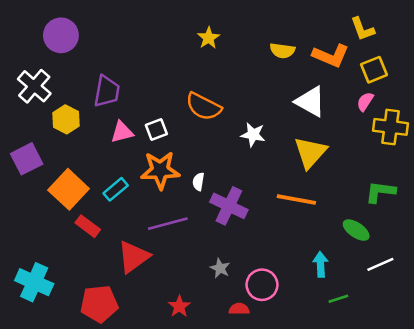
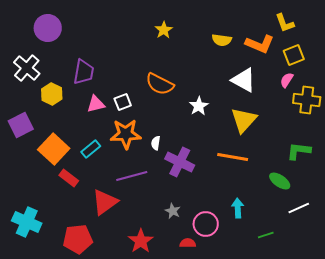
white star: (253, 135) -> (199, 106), turned 30
cyan arrow: (321, 264) -> (238, 208), moved
red star: (179, 306) -> (141, 241), size x1.4

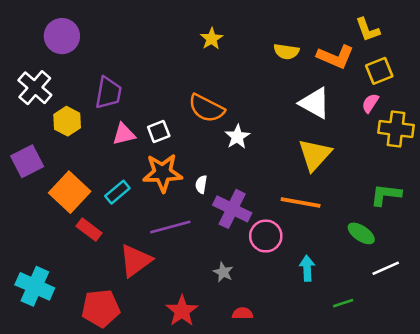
white star: (199, 106) -> (237, 137), moved
pink circle: (206, 224) -> (266, 236), moved

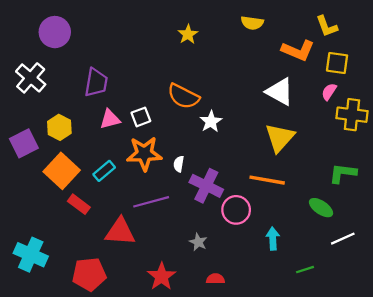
yellow semicircle: (286, 52) -> (252, 23), moved
yellow square: (379, 71) -> (337, 63), turned 30
yellow hexagon: (67, 121) -> (59, 127), moved
red triangle: (135, 261) -> (120, 232), turned 40

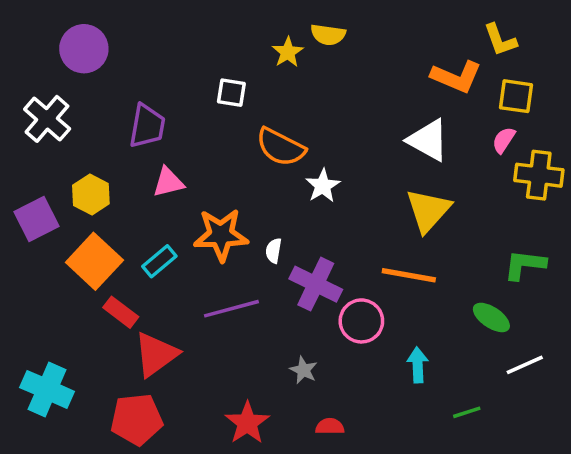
yellow semicircle: (252, 23) -> (328, 35), moved
white square: (141, 117) -> (231, 93), moved, turned 30
red triangle: (120, 232) -> (156, 354), moved, turned -40

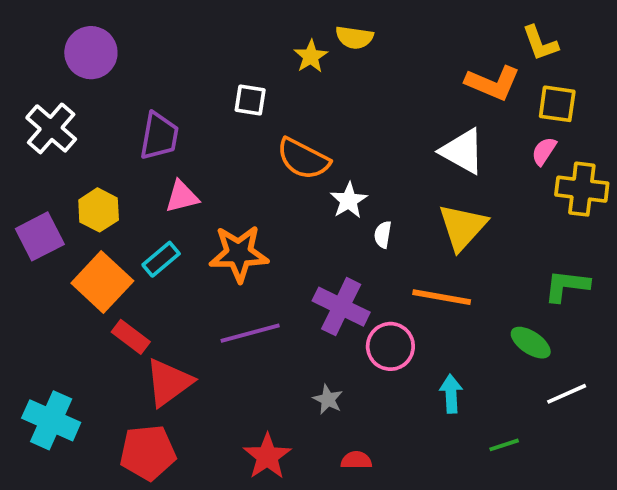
white semicircle: (274, 251) -> (383, 235), moved
cyan rectangle: (159, 261) -> (161, 259), moved

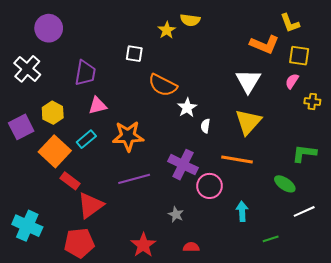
white triangle: (462, 151) -> (248, 81), turned 32
yellow cross: (582, 189) -> (312, 101), size x0.6

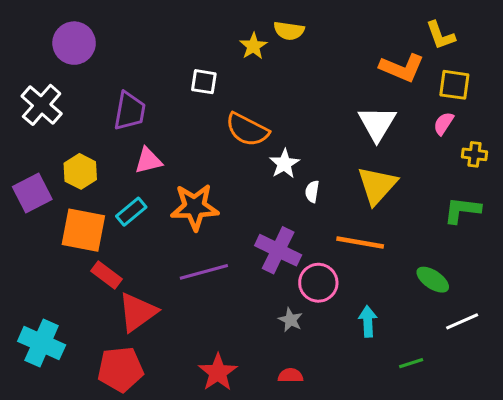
orange square: (55, 151) -> (83, 230), turned -32
green L-shape: (304, 153) -> (462, 210), moved
gray star: (176, 214) -> (290, 320), moved

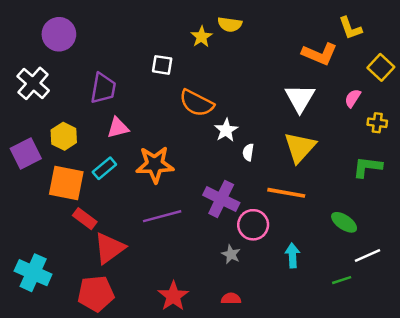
yellow square: (454, 85) -> (381, 67), moved, turned 35
green line: (411, 363) -> (342, 280), moved

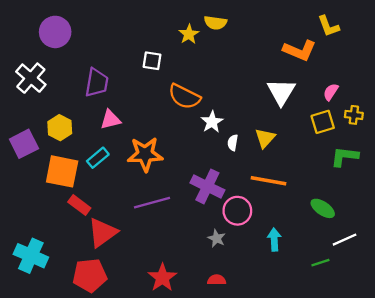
yellow square: (381, 67) -> (323, 122), moved, turned 30
yellow triangle: (300, 147) -> (265, 138), moved, size x0.7

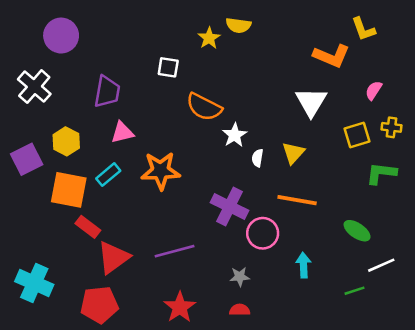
pink semicircle: (331, 92) -> (374, 90), moved
purple line: (152, 203) -> (175, 251), moved
gray star: (217, 238) -> (240, 277), moved, turned -30

